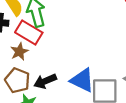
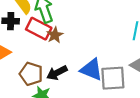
brown star: (19, 52) -> (55, 35), moved

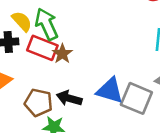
black arrow: (57, 73) -> (69, 98), turned 48
gray square: (113, 78) -> (136, 98), turned 32

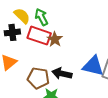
green arrow: (47, 24) -> (41, 17), size x0.7

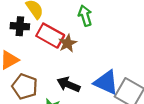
green arrow: (41, 17) -> (85, 16), moved
brown pentagon: (38, 78) -> (25, 86), moved

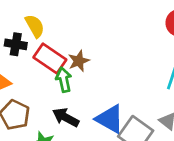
green arrow: (85, 16) -> (64, 80), moved
brown star: (68, 43) -> (79, 61), moved

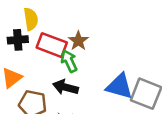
yellow semicircle: (35, 26) -> (31, 19), turned 35
black arrow: (66, 117) -> (66, 87), moved

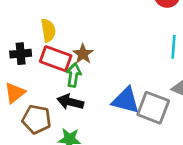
yellow semicircle: (31, 19) -> (48, 30), moved
green arrow: (69, 61) -> (74, 75), turned 35

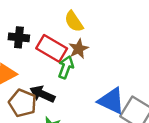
yellow semicircle: (48, 30) -> (74, 21), moved, turned 145
black arrow: (70, 102) -> (42, 94), moved

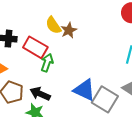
brown star: (79, 49) -> (69, 30), moved
black arrow: (42, 94) -> (40, 94), moved

